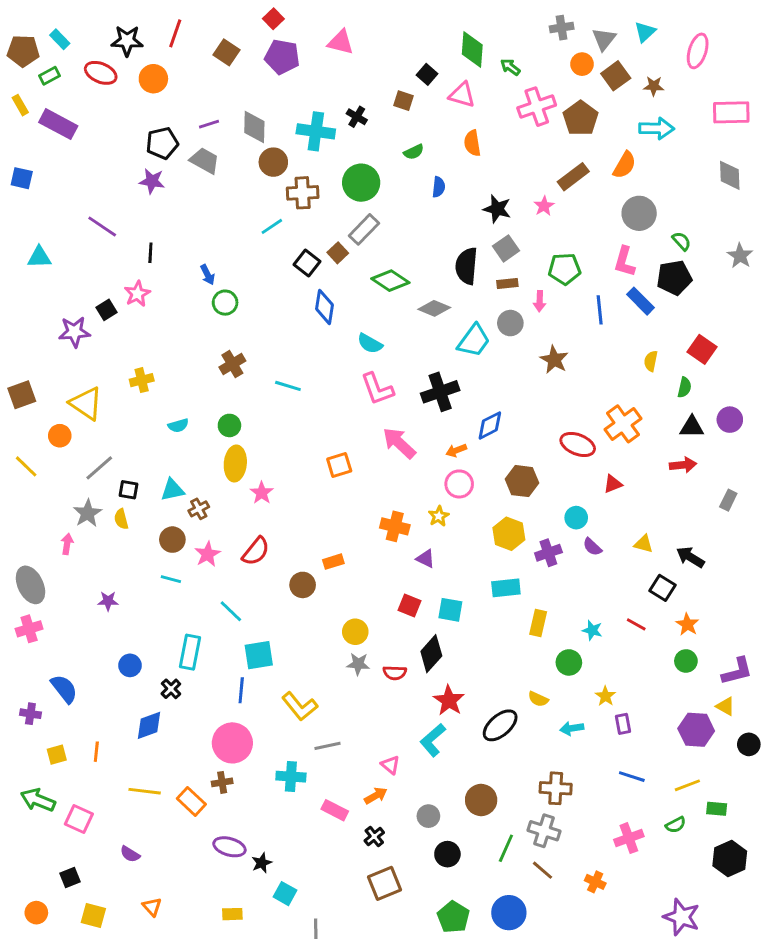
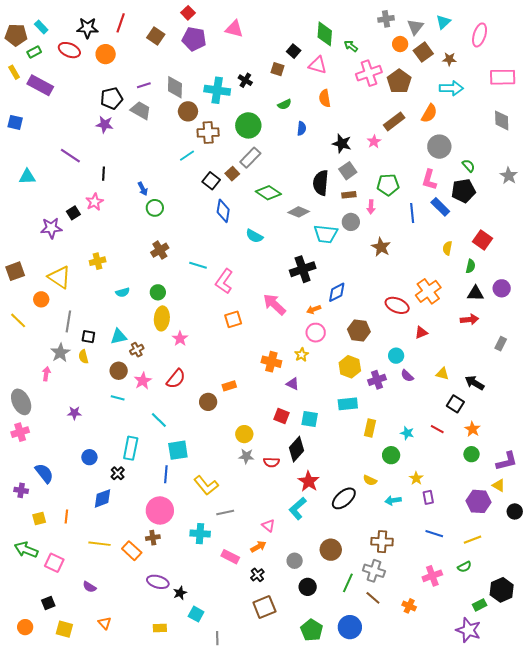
cyan trapezoid: (474, 341) -> (326, 234), turned 60
pink L-shape: (377, 389) -> (224, 281), moved, turned 55
gray line: (99, 468) -> (68, 321), turned -40
green rectangle: (717, 809) -> (480, 605), moved, turned -32

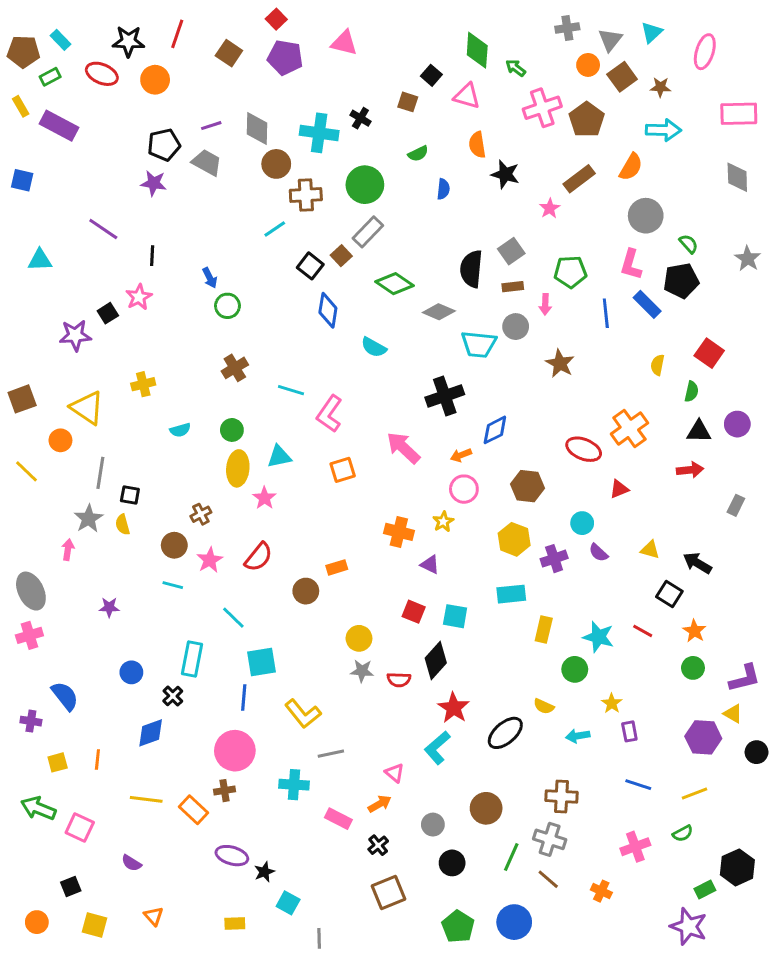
black star: (342, 144) -> (505, 174), moved
cyan triangle: (119, 337) -> (279, 457), moved
cyan star: (407, 433) -> (598, 637), size x1.5

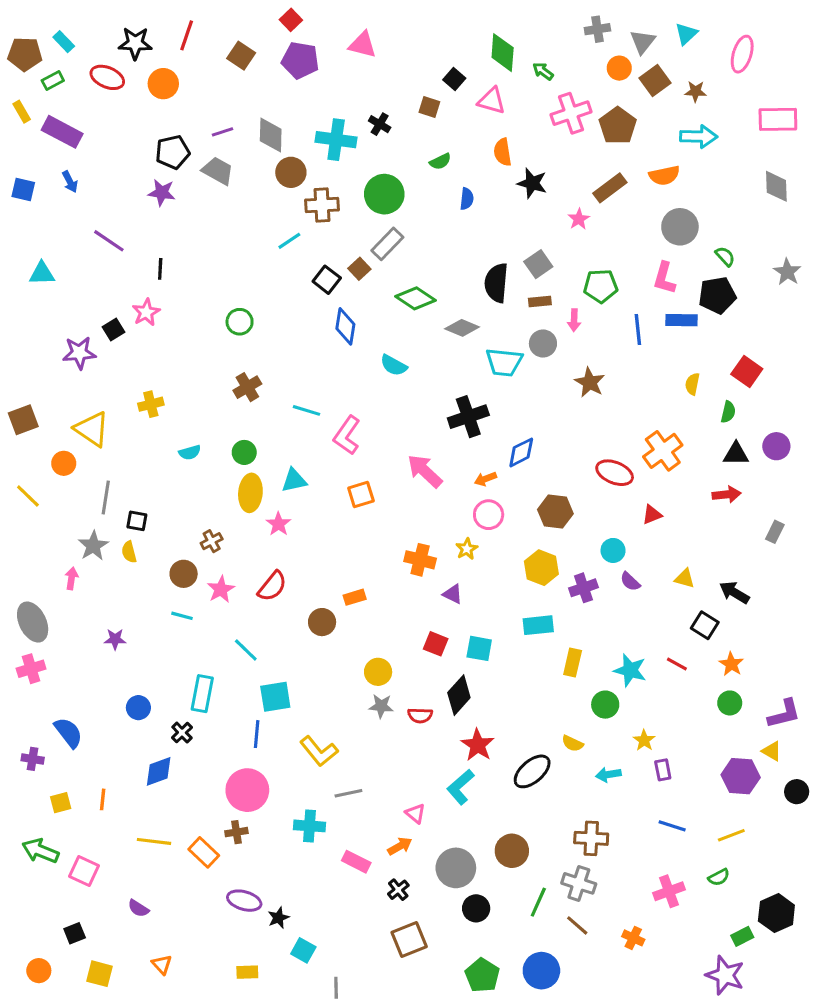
orange semicircle: (631, 167) -> (664, 175), turned 48
blue arrow: (210, 278) -> (70, 182), moved
blue rectangle: (647, 304) -> (681, 320), turned -44
gray circle: (433, 825) -> (456, 868), size x1.6

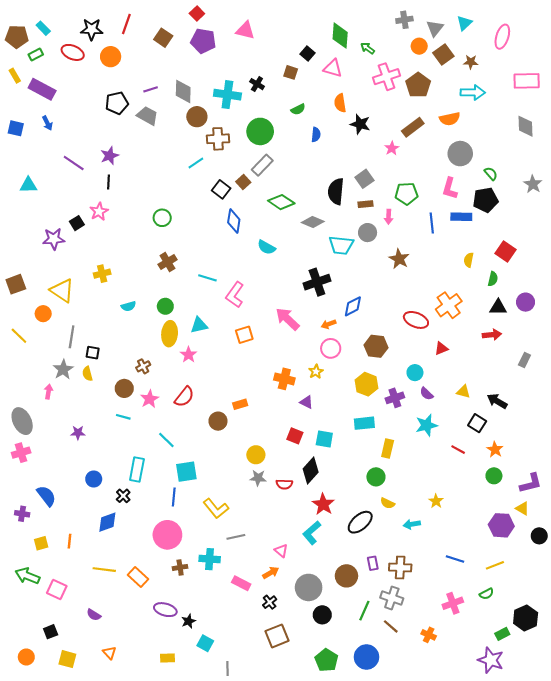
purple star: (162, 193) -> (110, 156), moved, turned -30
cyan star: (630, 670) -> (427, 425), moved, turned -30
green circle: (605, 705) -> (376, 477), moved
purple rectangle: (663, 770) -> (373, 563), moved
brown cross: (236, 832) -> (180, 567), moved

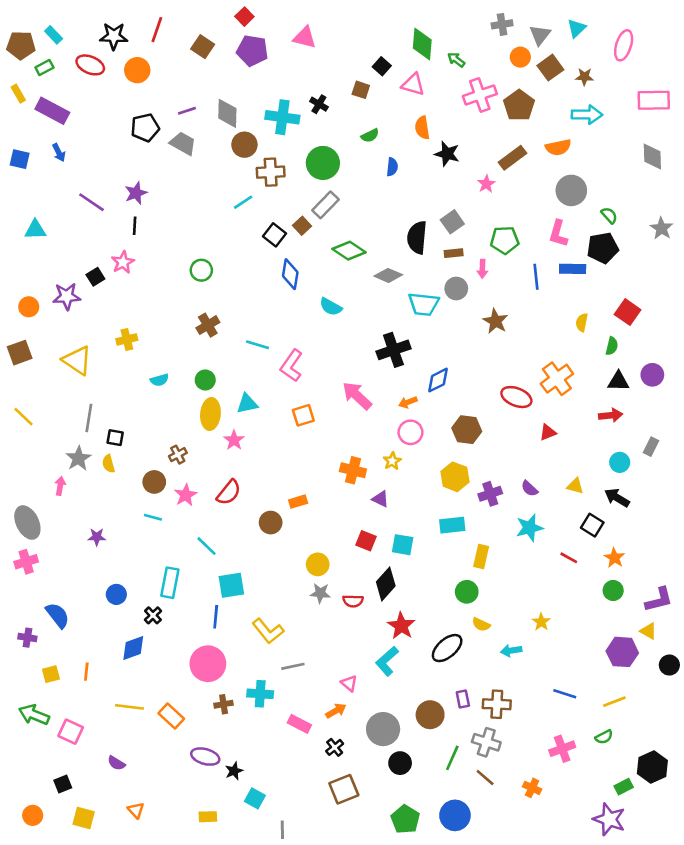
orange circle: (43, 314) -> (29, 307), moved
cyan circle: (415, 373) -> (620, 462), moved

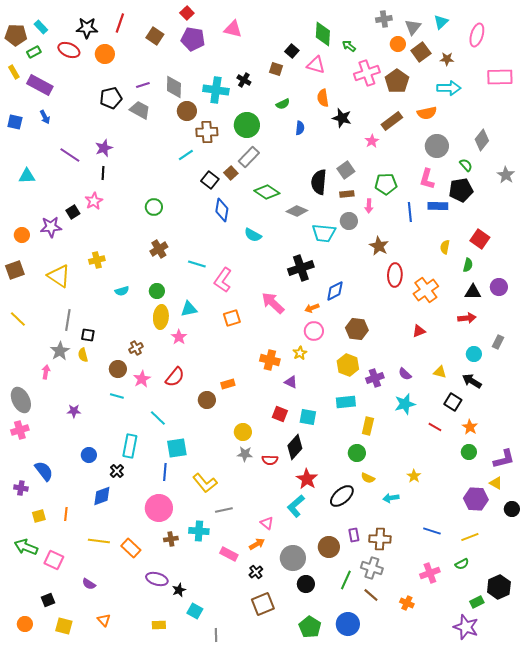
gray diamond: (652, 156) -> (482, 140), moved, turned 40
red ellipse: (516, 397) -> (395, 275), moved, turned 70

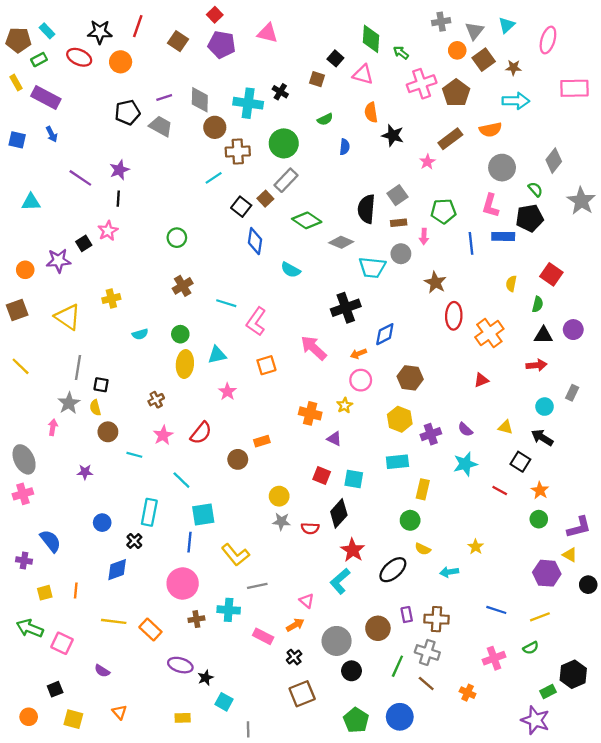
gray star: (506, 175) -> (581, 201), size x1.4
pink star: (179, 337) -> (227, 392), moved
brown circle: (118, 369) -> (108, 432), moved

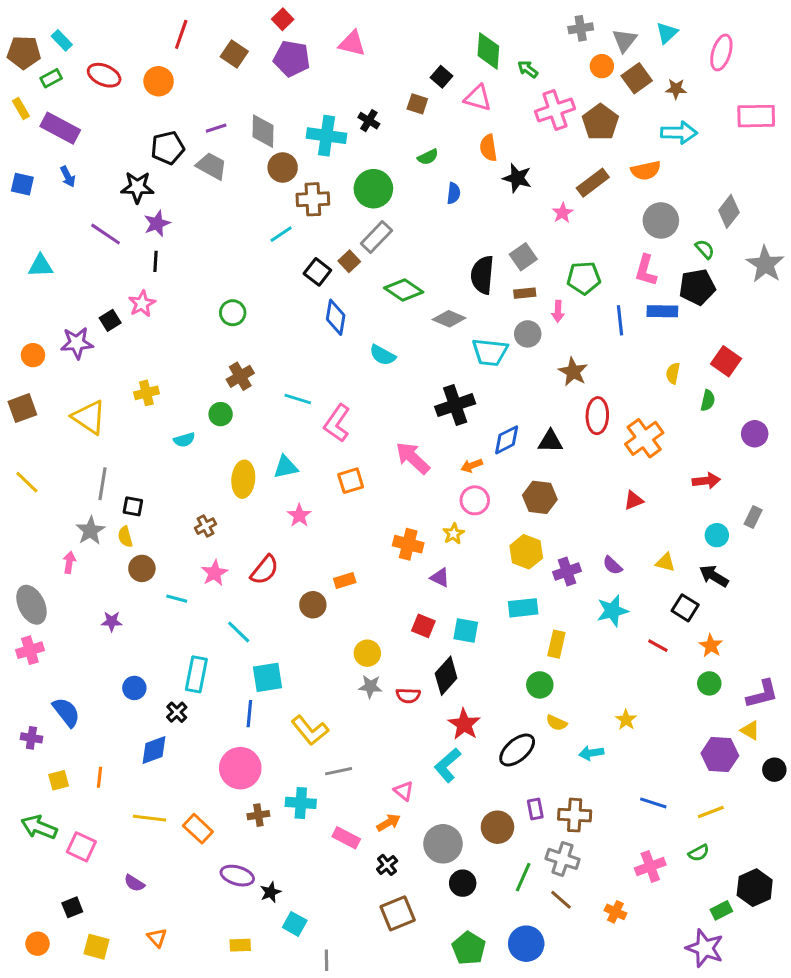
black star: (100, 32) -> (137, 187), moved
green circle: (180, 334) -> (221, 414), moved
black triangle: (543, 335) -> (550, 441), moved

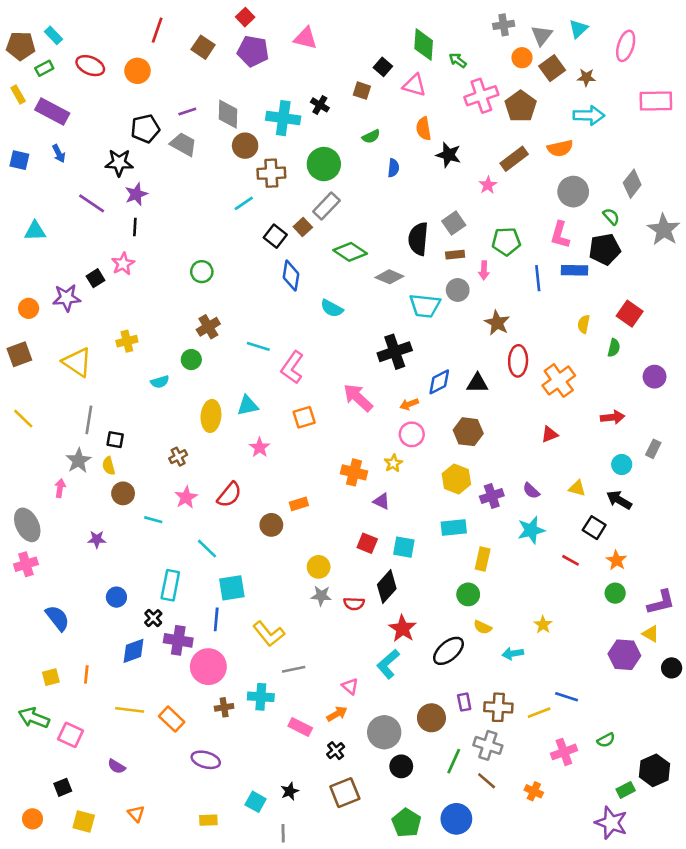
purple cross: (31, 738) -> (178, 640), moved, size x1.5
yellow line: (711, 812) -> (539, 713), moved
black star: (271, 892) -> (290, 791), moved

